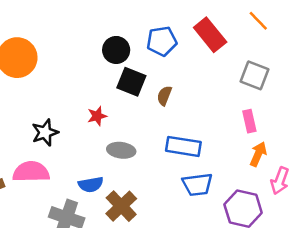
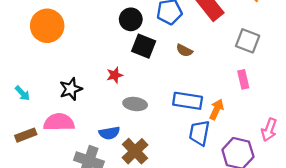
brown semicircle: (164, 96) -> (184, 50), moved, turned -84
orange arrow: (258, 154) -> (217, 109), moved
blue trapezoid: (197, 185) -> (199, 133), turned 108

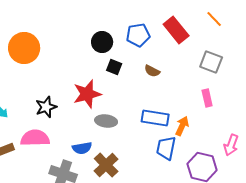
black square: (144, 46) -> (114, 67), size x0.7
red star: (115, 75) -> (87, 94), size x1.8

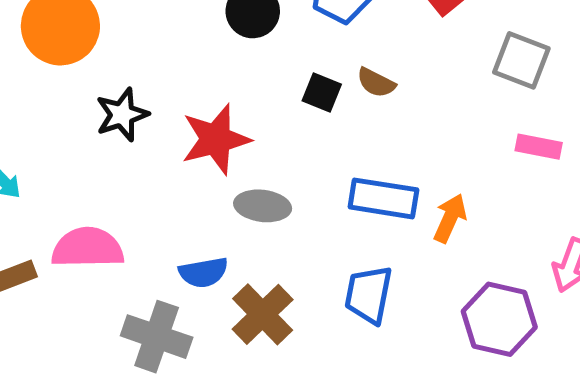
black square: (114, 67) -> (322, 92), moved
pink rectangle: (207, 98) -> (539, 147), moved, turned -66
black star: (46, 107) -> (122, 115), moved
blue trapezoid: (166, 148) -> (369, 295), moved

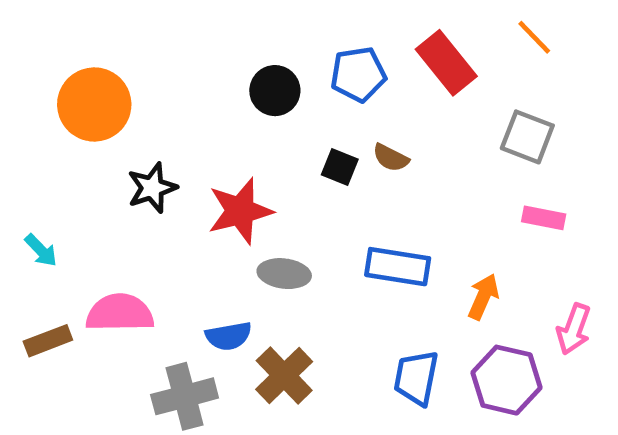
orange arrow: (450, 218) -> (483, 297), moved
blue trapezoid: (369, 295) -> (416, 378), moved
gray cross: (157, 337) -> (185, 396), turned -34

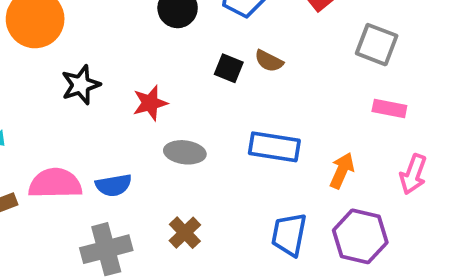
red star: (240, 211) -> (150, 103), size x0.7
pink arrow: (574, 329) -> (413, 174), moved
blue semicircle: (229, 336) -> (114, 185), moved
brown cross: (284, 375) -> (185, 233), size x0.7

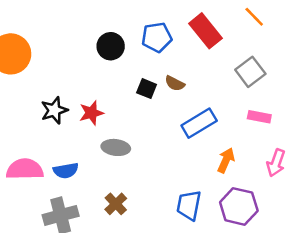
gray square: (377, 45) -> (250, 72), turned 32
black star: (81, 85) -> (54, 110), moved
blue rectangle: (274, 147) -> (199, 123), moved, turned -40

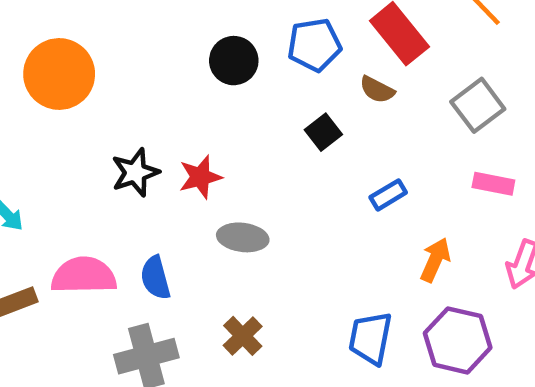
brown semicircle: (175, 83) -> (377, 90), moved
black square: (147, 89) -> (323, 132), moved, turned 30
blue rectangle: (199, 123) -> (388, 195), size x0.6
blue semicircle: (66, 171) -> (155, 278), turned 85

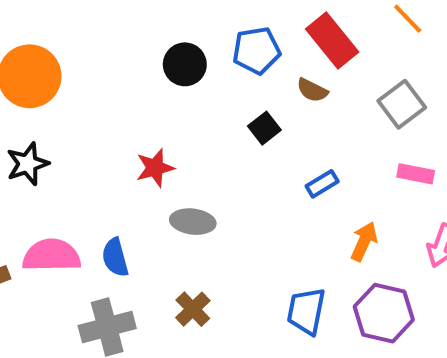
black star: (135, 173) -> (28, 164), moved

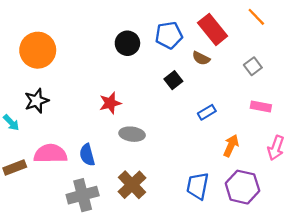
gray square: (402, 104) -> (253, 66), size x0.7
brown cross: (193, 309) -> (132, 185), size x1.4

